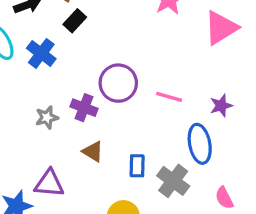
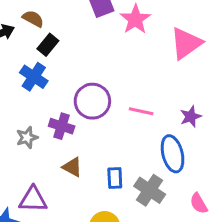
blue cross: (41, 53) -> (34, 77), moved

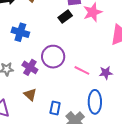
black rectangle: (48, 45) -> (65, 17), moved
blue cross: (34, 77) -> (20, 32), turned -30
purple star: (191, 117) -> (106, 73), moved

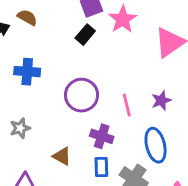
purple cross: (30, 67) -> (102, 136), moved
pink line: (82, 70) -> (127, 105), turned 63

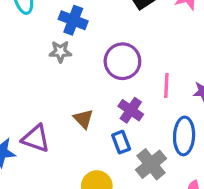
gray star: (20, 128) -> (60, 52), moved
blue rectangle: (101, 167) -> (121, 142), turned -36

